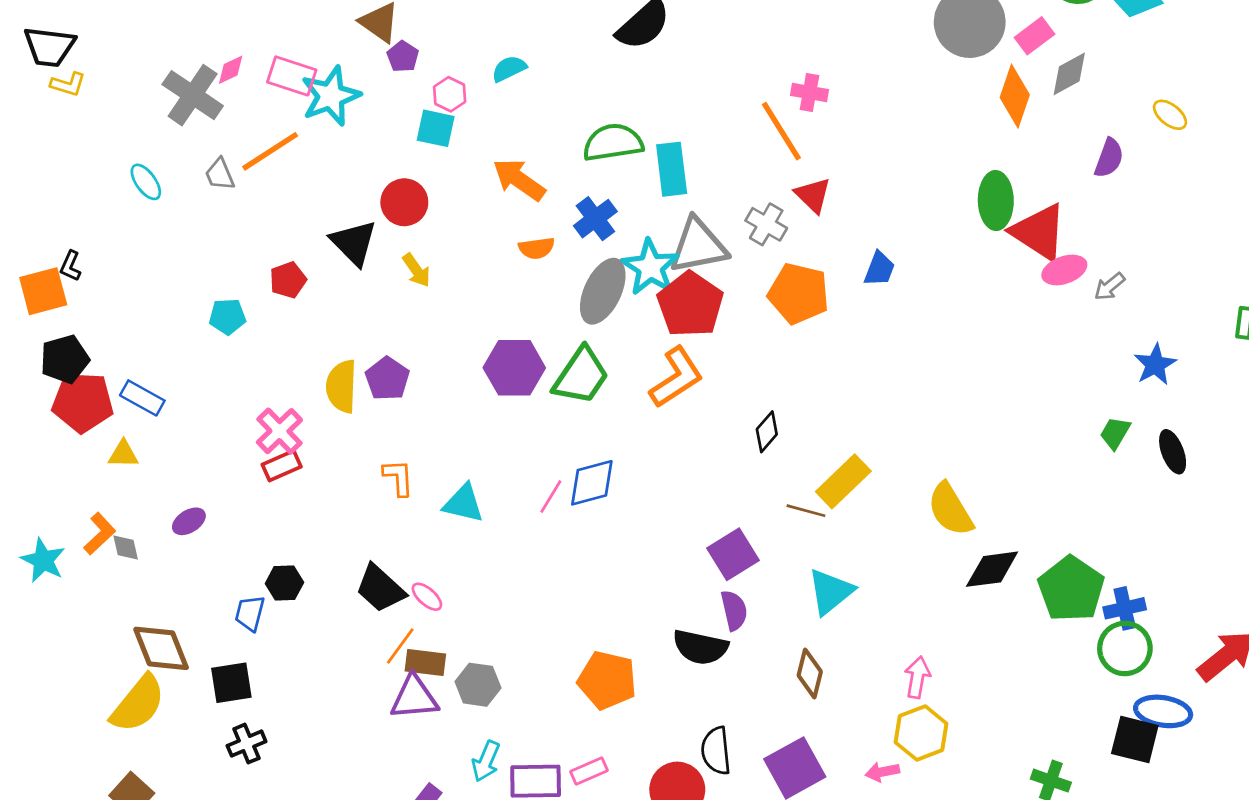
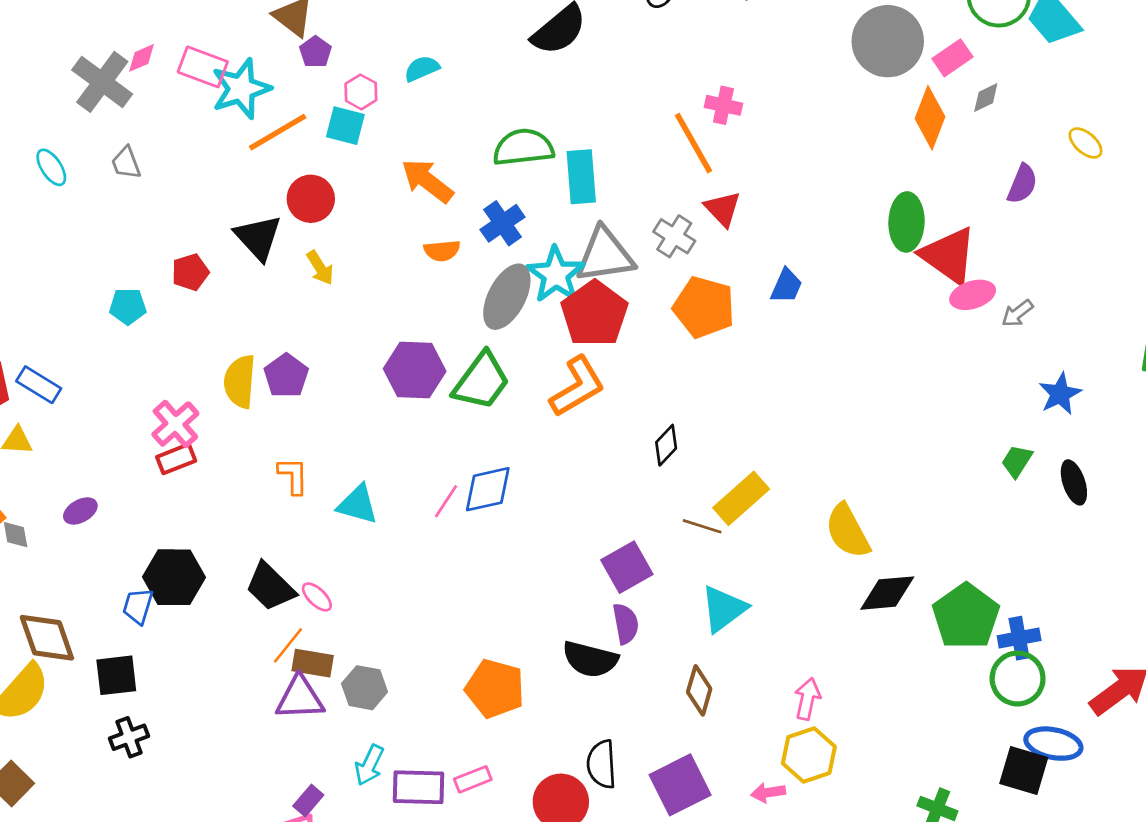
gray diamond: (1069, 74) -> (986, 98), size x0.7
orange line: (270, 151) -> (278, 132), moved
black hexagon: (284, 583) -> (174, 577), size x1.6

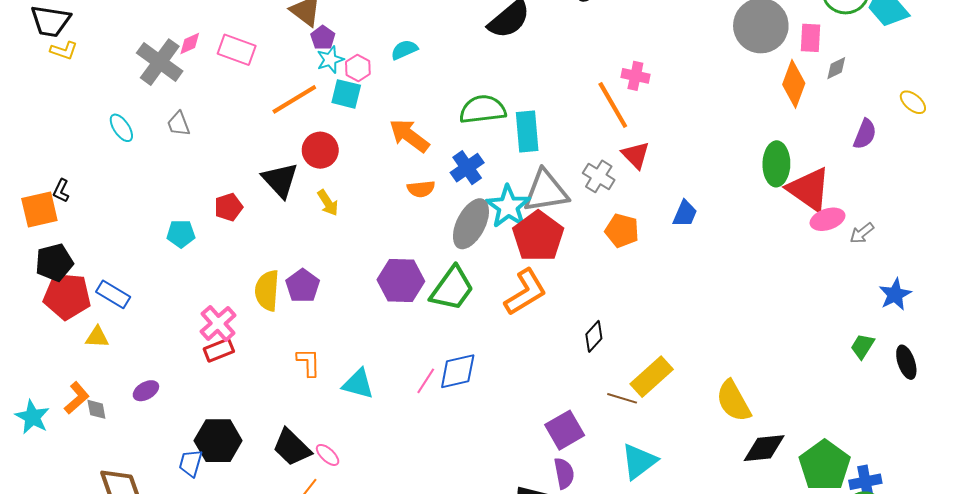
pink rectangle: (952, 58) -> (810, 38), turned -52
cyan star: (241, 89) -> (330, 60), moved, size x0.6
orange pentagon: (704, 307) -> (622, 231), size x0.7

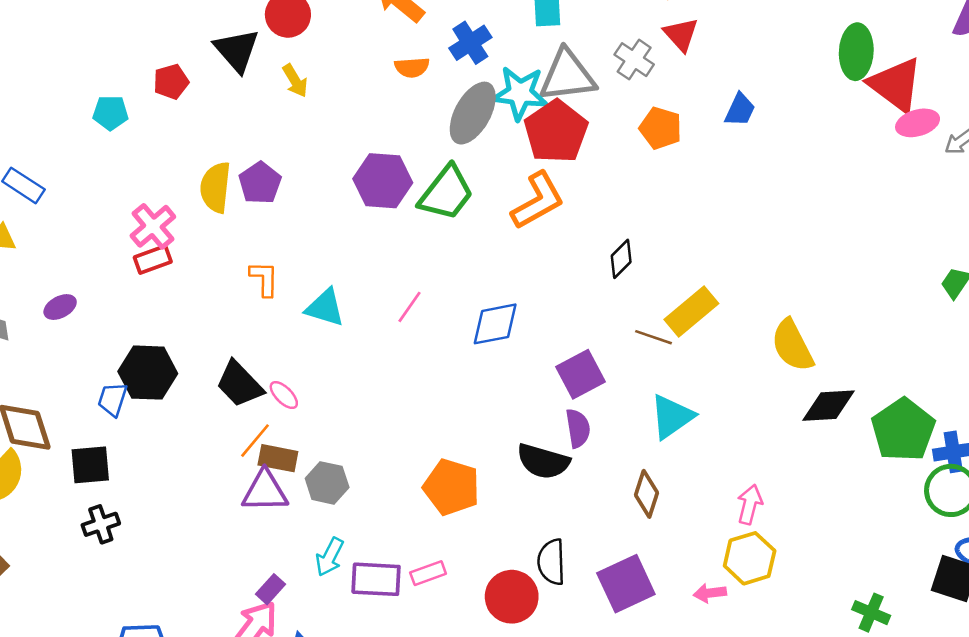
cyan star: (508, 207) -> (520, 93), turned -30
blue diamond: (458, 371) -> (495, 324), moved

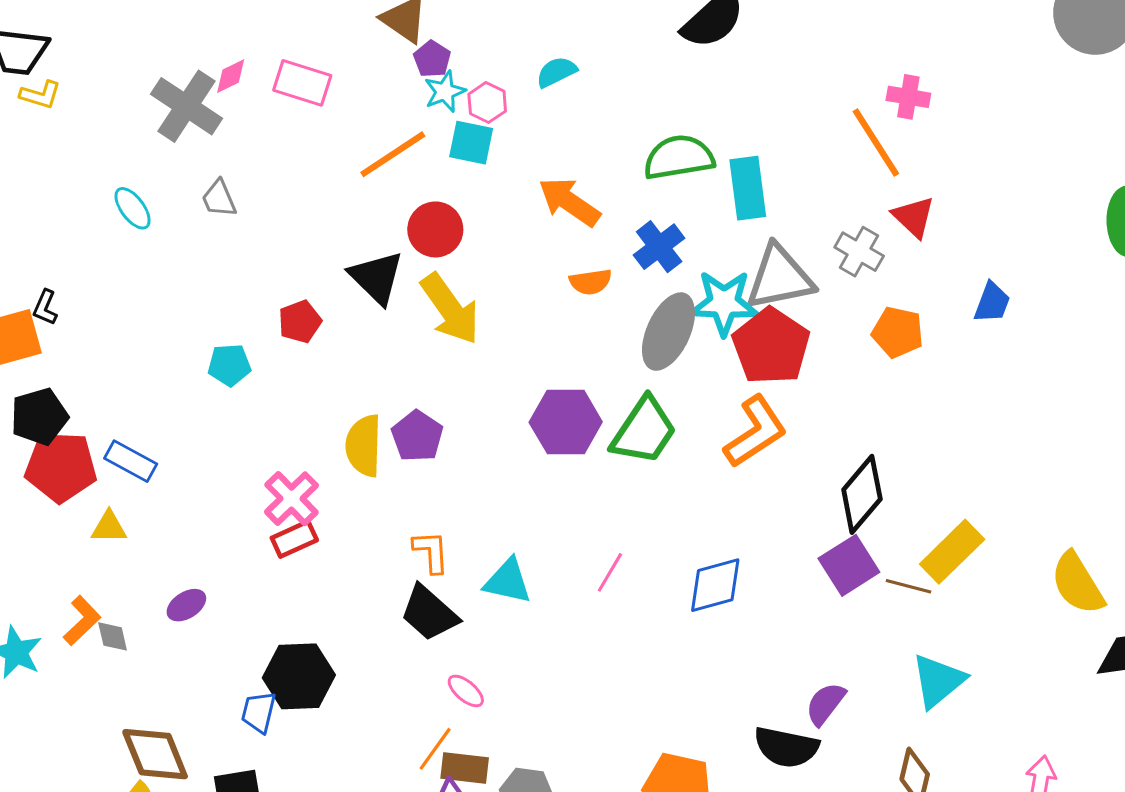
yellow arrow: (295, 81) -> (450, 309), size x1.8
black diamond: (621, 259) -> (862, 494), size x1.6
purple square: (581, 374) -> (849, 565), moved
black trapezoid: (240, 384) -> (429, 613), moved
purple semicircle: (578, 428) -> (825, 704), turned -129

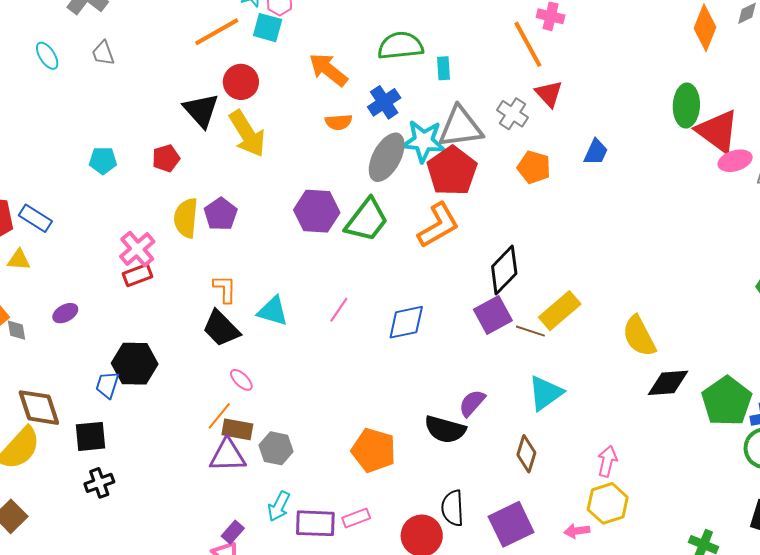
cyan rectangle: (748, 188) -> (444, 68), size x0.6
red pentagon: (300, 322) -> (166, 158), moved

